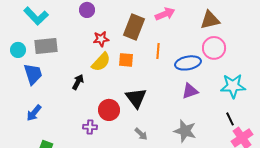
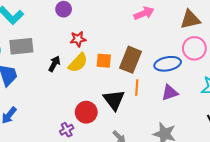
brown rectangle: (134, 27) -> (131, 60), moved
orange line: (158, 51) -> (137, 87), moved
black arrow: (78, 82) -> (54, 64), moved
purple cross: (90, 127) -> (67, 130), turned -32

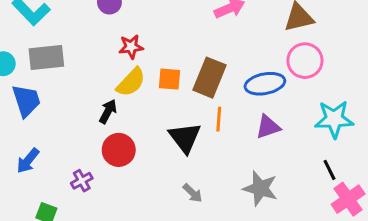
black arrow: (54, 64) -> (108, 111), moved
red circle: (86, 112) -> (119, 150), moved
purple cross: (67, 130) -> (82, 181), moved

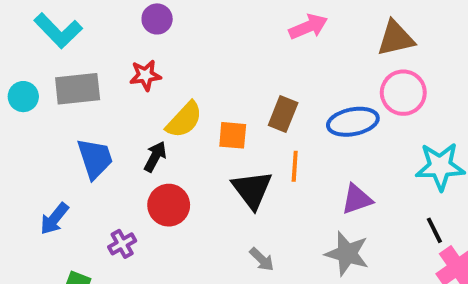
red star: (131, 47) -> (145, 75), moved
brown rectangle: (210, 78) -> (283, 114), size x0.7
orange square: (169, 79) -> (233, 135), moved
blue trapezoid: (26, 101) -> (95, 159), moved
purple triangle: (268, 127) -> (357, 199), moved

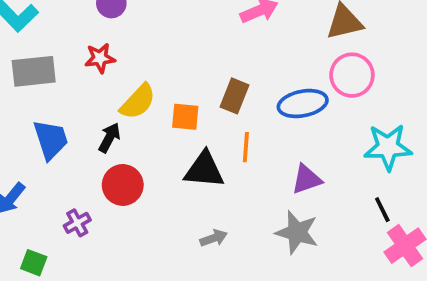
black triangle: (252, 190) -> (204, 170), turned -48
gray arrow: (262, 259) -> (214, 238), turned -64

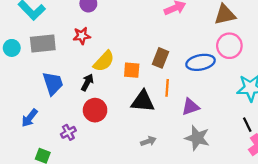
purple triangle: (306, 179) -> (191, 107), moved

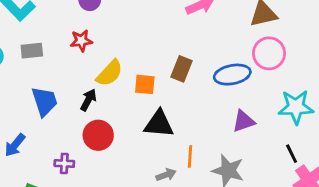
gray rectangle: (43, 43) -> (32, 51), size x0.7
orange line: (167, 88) -> (190, 156), moved
purple triangle: (191, 107) -> (244, 121), moved
purple cross: (68, 132) -> (64, 163), turned 32

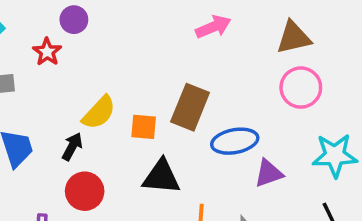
red star: (81, 41) -> (47, 52), moved, turned -30
brown rectangle: (181, 69) -> (190, 107), size x1.4
blue ellipse: (232, 75) -> (235, 141), moved

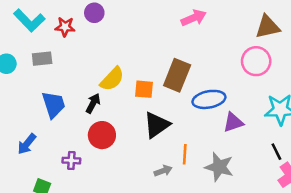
brown triangle: (294, 38) -> (268, 27), moved
red star: (47, 52) -> (65, 27), moved, turned -30
black triangle: (161, 177) -> (157, 125), turned -40

